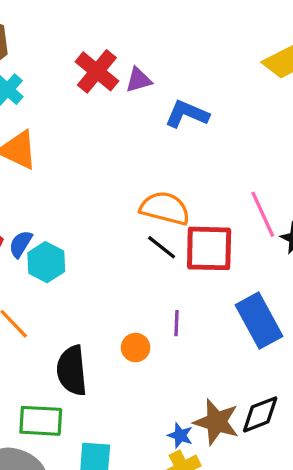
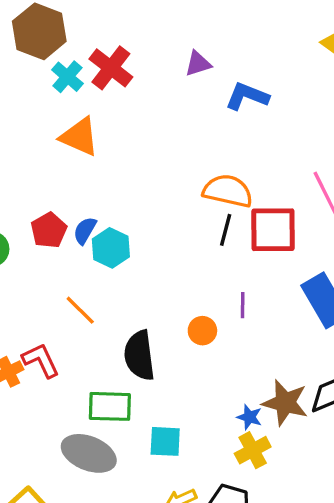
red cross: (97, 71) -> (111, 68), moved
black line: (162, 247) -> (226, 230), turned 68

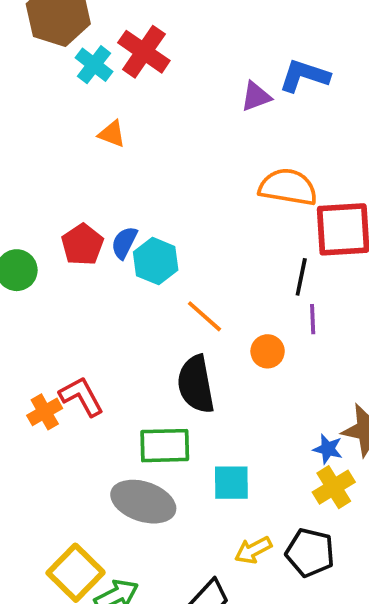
purple triangle: (198, 64) -> (256, 96), moved
orange triangle: (79, 137) -> (112, 134), size x0.6
black line: (226, 230) -> (301, 277), moved
orange line: (80, 310) -> (205, 316), moved

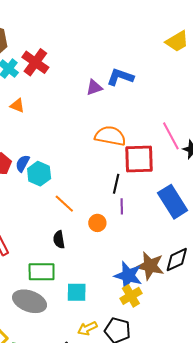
black semicircle: (196, 384) -> (59, 240), size x0.6
blue star: (328, 449) -> (128, 275), size x1.8

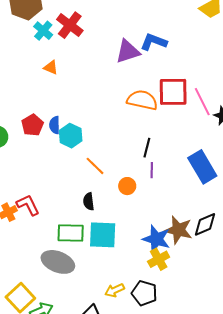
purple triangle: (94, 87) -> (128, 51), size x1.5
red square: (139, 159) -> (173, 92), moved
blue semicircle: (23, 163) -> (55, 125), turned -30
cyan square: (77, 292) -> (103, 235), moved, size x1.4

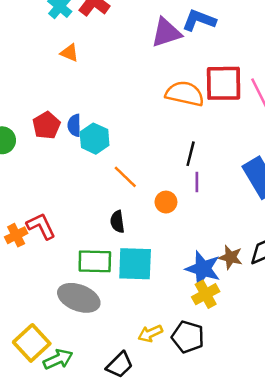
brown star: (178, 230) -> (231, 257), size x0.7

